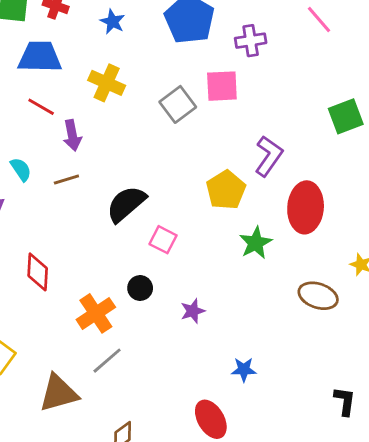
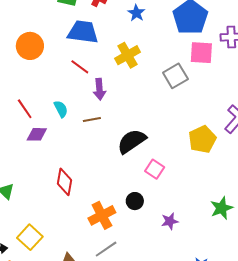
yellow cross: (107, 83) -> (127, 55), turned 30
pink square: (222, 86) -> (201, 53), moved
green star: (256, 243) -> (222, 208), moved

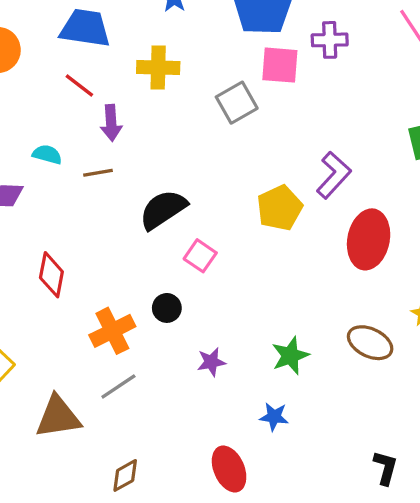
yellow cross: (127, 55) -> (158, 68), turned 30
cyan semicircle: (61, 109) -> (47, 154), turned -48
green star: (222, 208) -> (290, 356), moved
purple star: (170, 221) -> (211, 362), moved

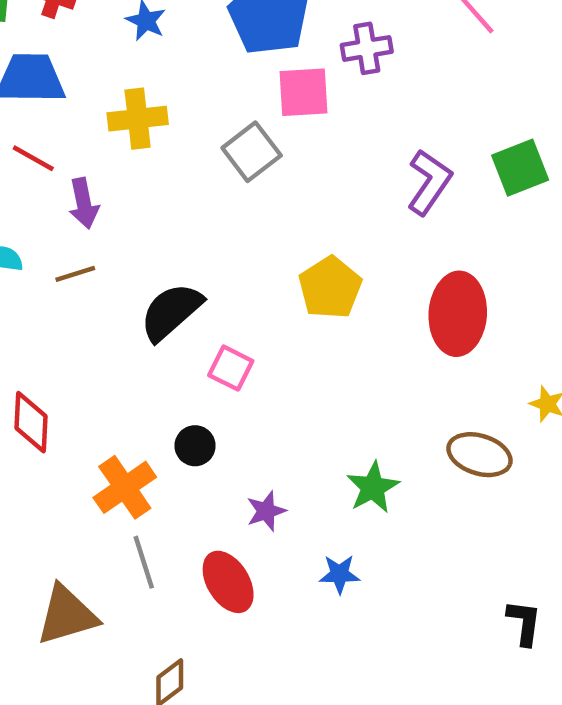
purple L-shape: (334, 175) -> (429, 182), moved
gray line: (118, 386) -> (144, 562), turned -66
blue star: (274, 417) -> (339, 574), moved
red ellipse: (229, 469) -> (228, 582), moved

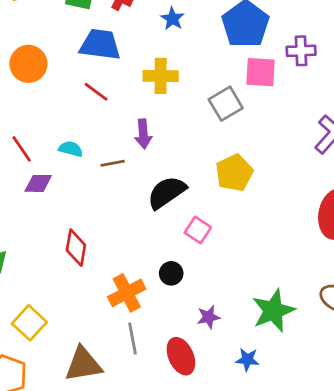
purple arrow: (84, 203) -> (143, 134), moved
yellow pentagon: (330, 288) -> (234, 173), moved
green star: (373, 487) -> (273, 311), size x1.4

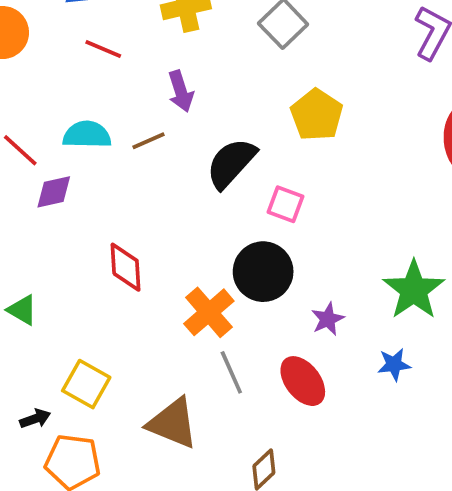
cyan semicircle: (71, 149) -> (87, 135), size x1.4
black circle: (171, 273) -> (263, 272), size x1.8
brown triangle: (83, 364) -> (173, 423), turned 45

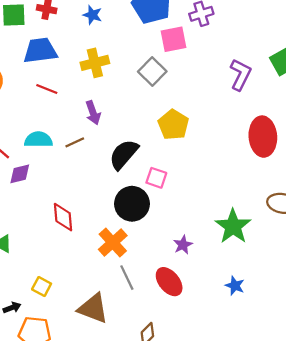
black circle: (263, 272) -> (132, 204), moved
blue star: (394, 364) -> (235, 286), moved, turned 30
yellow square: (86, 384) -> (42, 287), size x0.7

